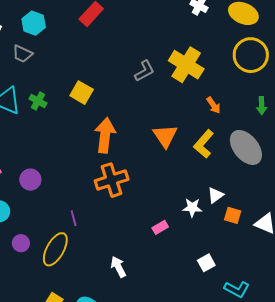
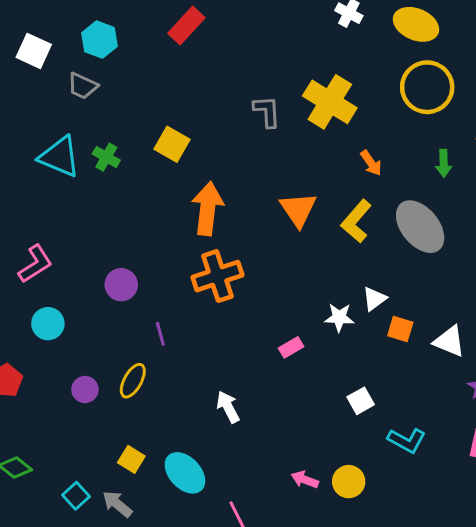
gray L-shape: (144, 71) -> (267, 112), turned -65
purple circle: (30, 180) -> (121, 285), moved
purple circle: (21, 243) -> (85, 389), moved
yellow ellipse: (55, 249) -> (133, 381), size x0.7

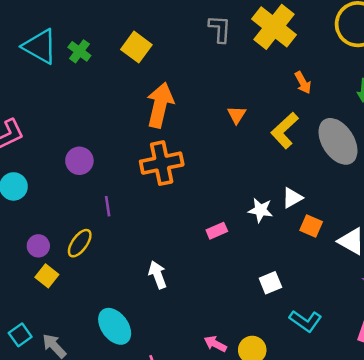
orange triangle: (298, 209) -> (237, 115), size x0.6
yellow square: (131, 459) -> (47, 276), moved

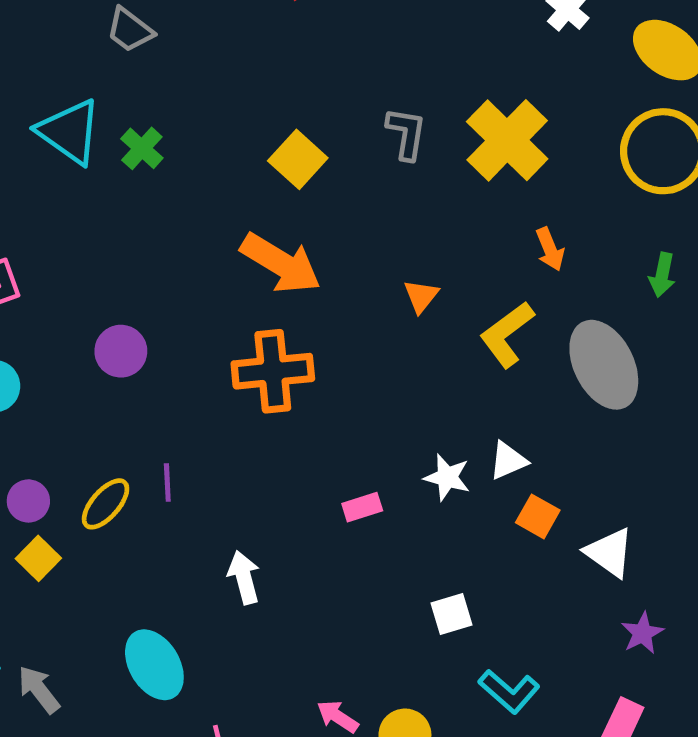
yellow square: (136, 47) -> (298, 159), moved
orange arrow: (160, 105) -> (281, 263), turned 102
purple line: (108, 206) -> (167, 482), moved

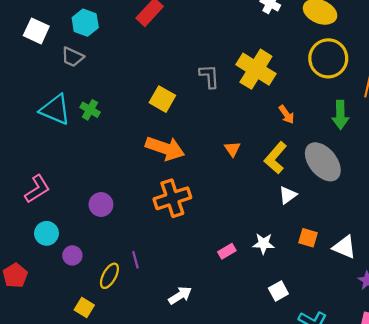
green arrow: (662, 275) -> (340, 115), size x1.4
white triangle: (508, 461) -> (288, 195), moved
white star: (447, 477) -> (263, 244), moved
purple circle: (28, 501) -> (72, 255), moved
white arrow: (244, 578) -> (180, 295), turned 85

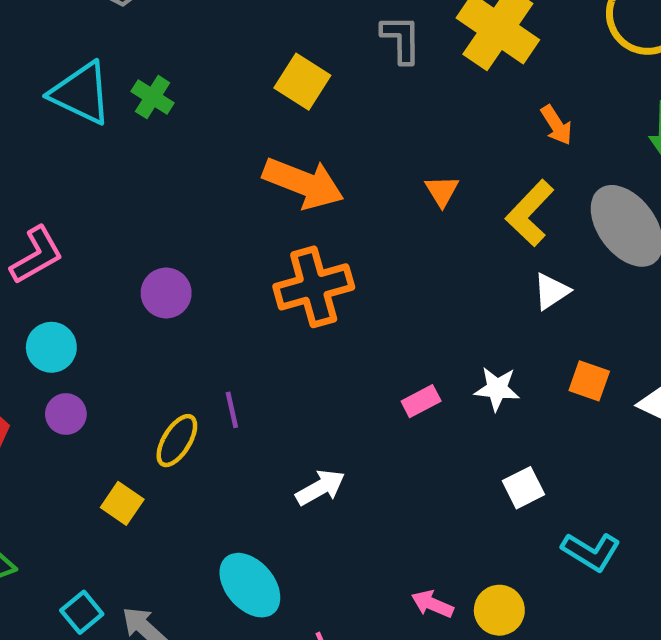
purple circle: (72, 255) -> (66, 414), moved

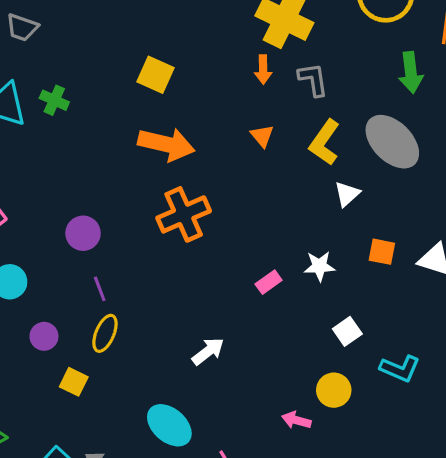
gray L-shape: (401, 39) -> (313, 80), moved
orange arrow: (557, 125) -> (263, 69), moved, turned 40
purple line: (232, 410) -> (100, 289), moved
purple circle: (66, 414) -> (44, 336), moved
yellow circle: (499, 610) -> (334, 390), moved

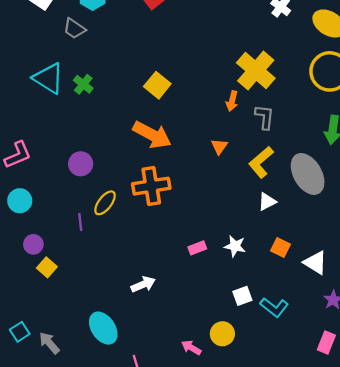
purple circle: (83, 233) -> (81, 164), moved
yellow ellipse: (105, 333) -> (105, 203), moved
cyan L-shape: (400, 369) -> (274, 307), moved
yellow square: (74, 382) -> (47, 267), moved

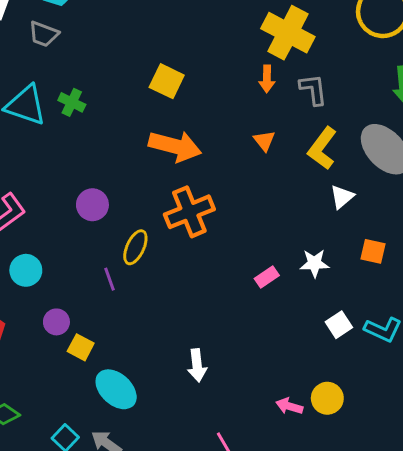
white arrow: (143, 284) -> (197, 365), moved, turned 120
cyan ellipse: (103, 328) -> (116, 389), moved
yellow circle: (222, 334) -> (327, 398), moved

